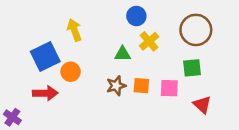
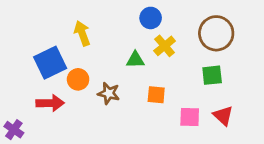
brown star: (116, 86) -> (109, 93), moved, turned 30
pink square: (169, 88) -> (190, 117), moved

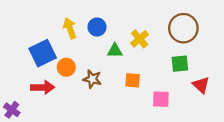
blue circle: (151, 18) -> (97, 27), moved
red triangle: (223, 116) -> (201, 85), moved

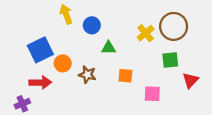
yellow arrow: (70, 28) -> (66, 14), moved
yellow cross: (140, 39) -> (146, 33), moved
red triangle: (201, 85) -> (190, 80), turned 30
purple cross: (12, 110) -> (22, 104), moved, turned 32

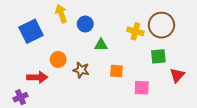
yellow cross: (146, 33) -> (135, 31), turned -35
blue square: (40, 50) -> (31, 31), moved

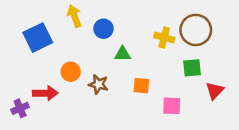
purple cross: (21, 97) -> (20, 108), moved

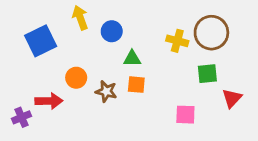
orange square: (141, 86) -> (136, 85), moved

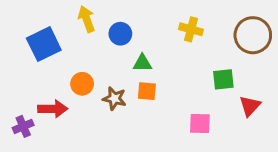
brown circle: (211, 33) -> (253, 35), moved
yellow cross: (177, 41) -> (191, 29), moved

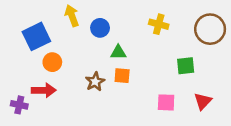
orange circle: (82, 84) -> (52, 62), moved
brown star: (114, 98) -> (95, 82), turned 30
red triangle: (250, 106) -> (203, 101), moved
purple cross: (23, 126) -> (19, 105), turned 35

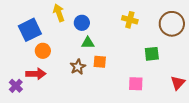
green triangle: (118, 52) -> (88, 43), moved
red triangle: (203, 101) -> (178, 83), moved
purple cross: (19, 105) -> (16, 86), turned 32

